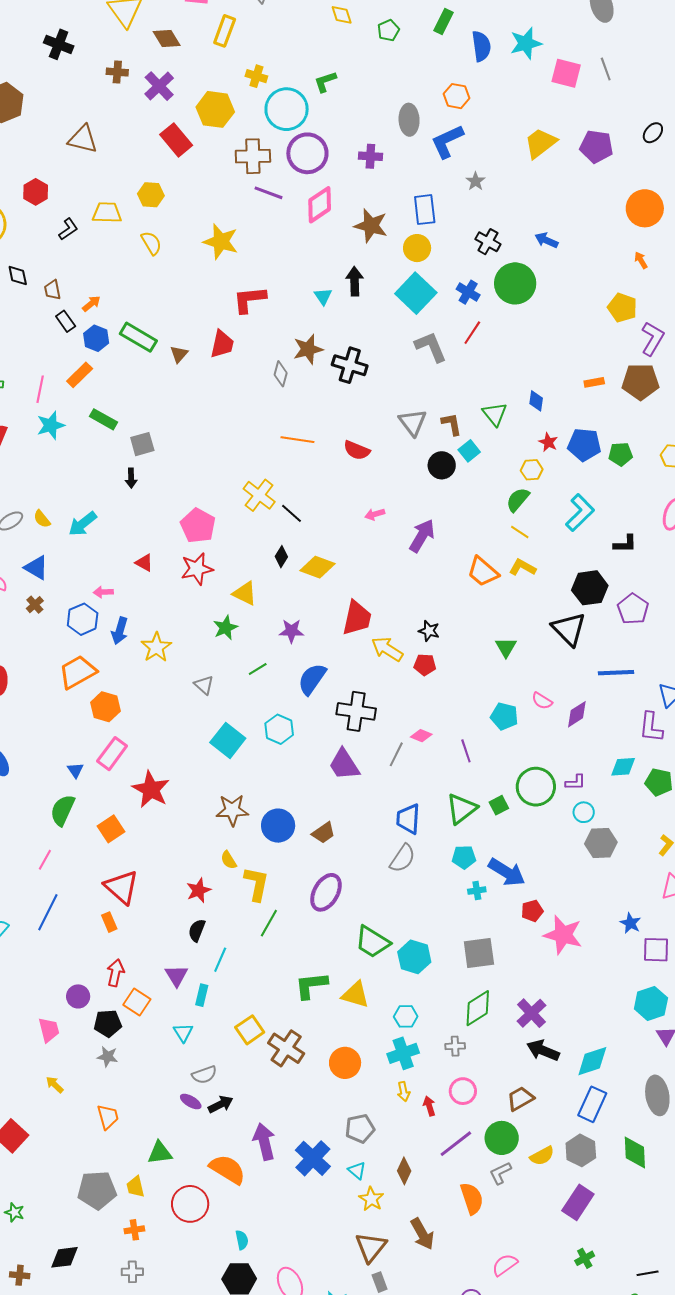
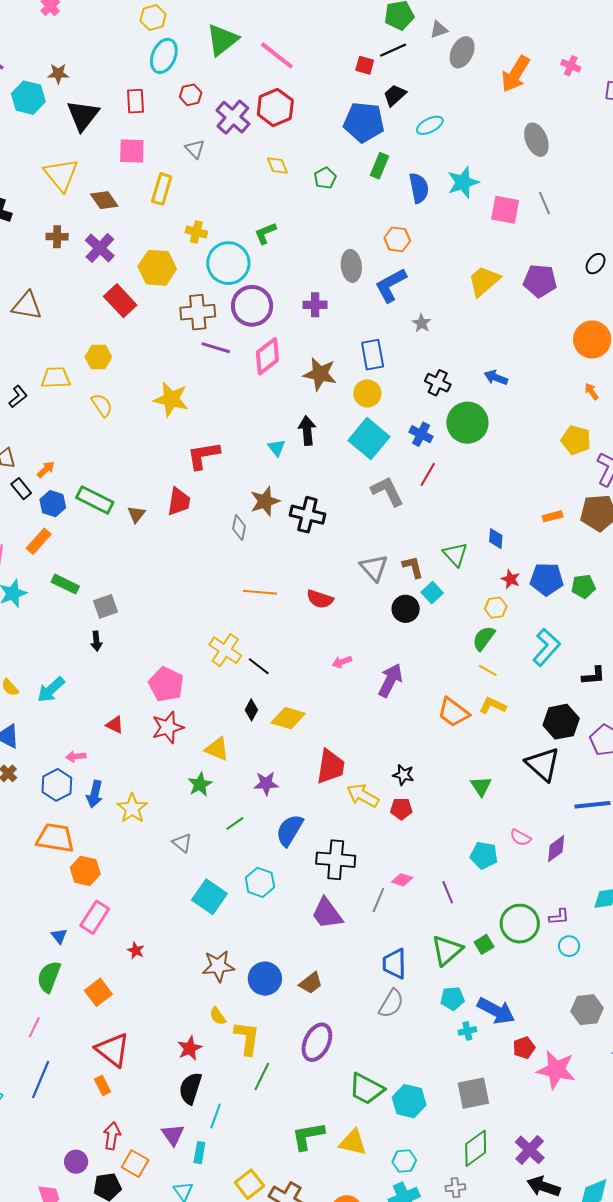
orange trapezoid: (78, 672) -> (55, 838), turned 42
red star: (151, 789) -> (136, 950), size x0.5
gray hexagon: (601, 843) -> (587, 1010), moved
black semicircle: (197, 930) -> (190, 1088), size x1.4

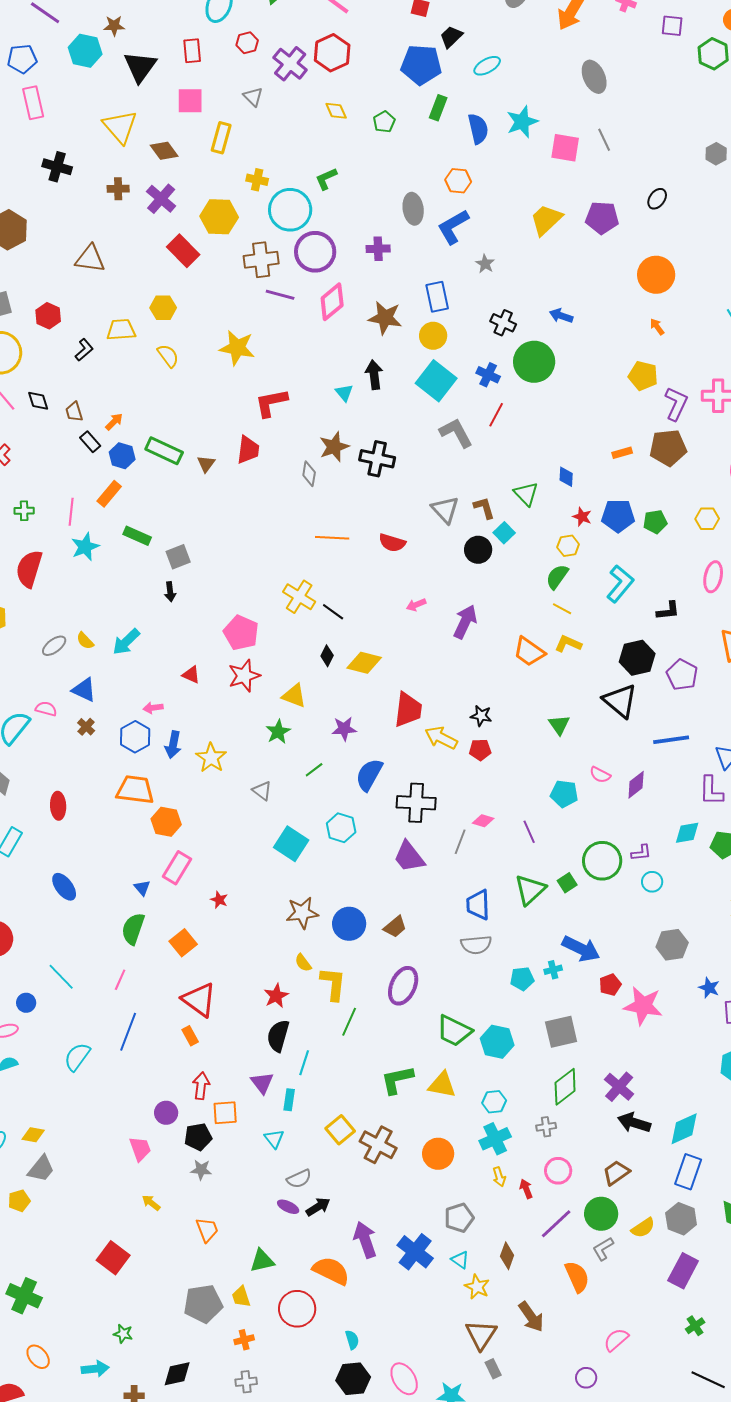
cyan pentagon: (452, 998) -> (522, 979), moved
gray semicircle: (391, 1004) -> (476, 945), turned 56
orange square: (135, 1164) -> (225, 1113), turned -32

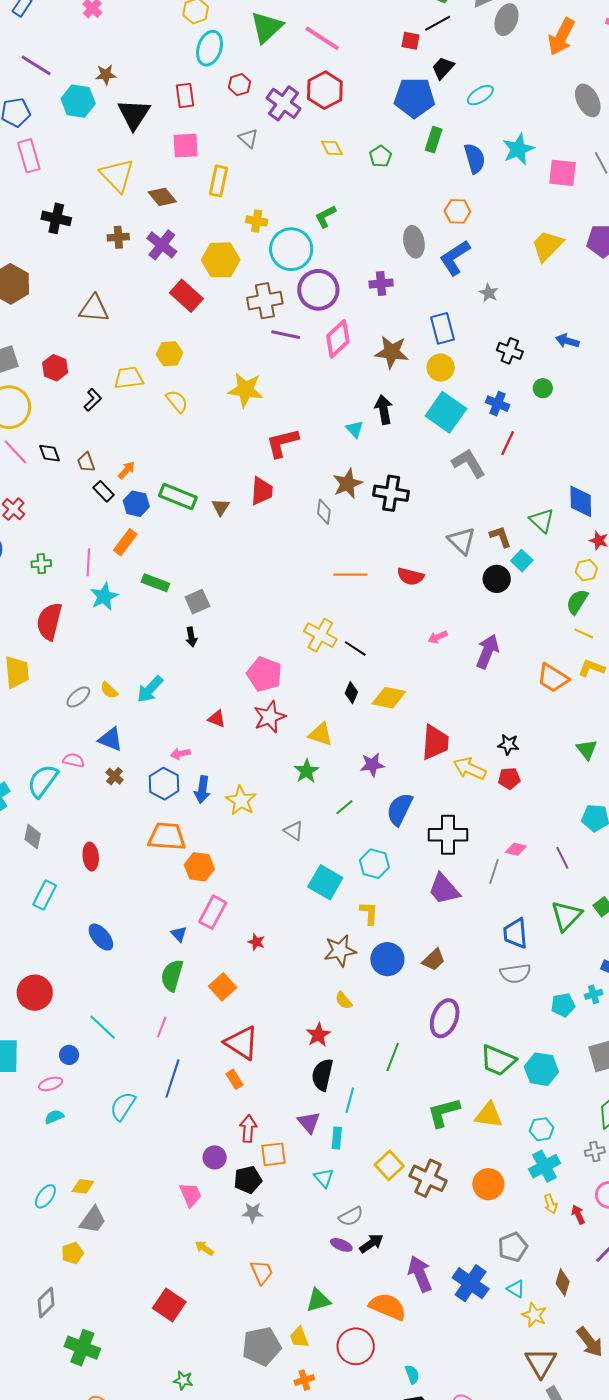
green circle: (534, 362) -> (543, 388), size x0.5
blue diamond: (566, 477) -> (581, 501), size x1.6
yellow L-shape: (333, 984) -> (369, 913), moved, size x0.7

